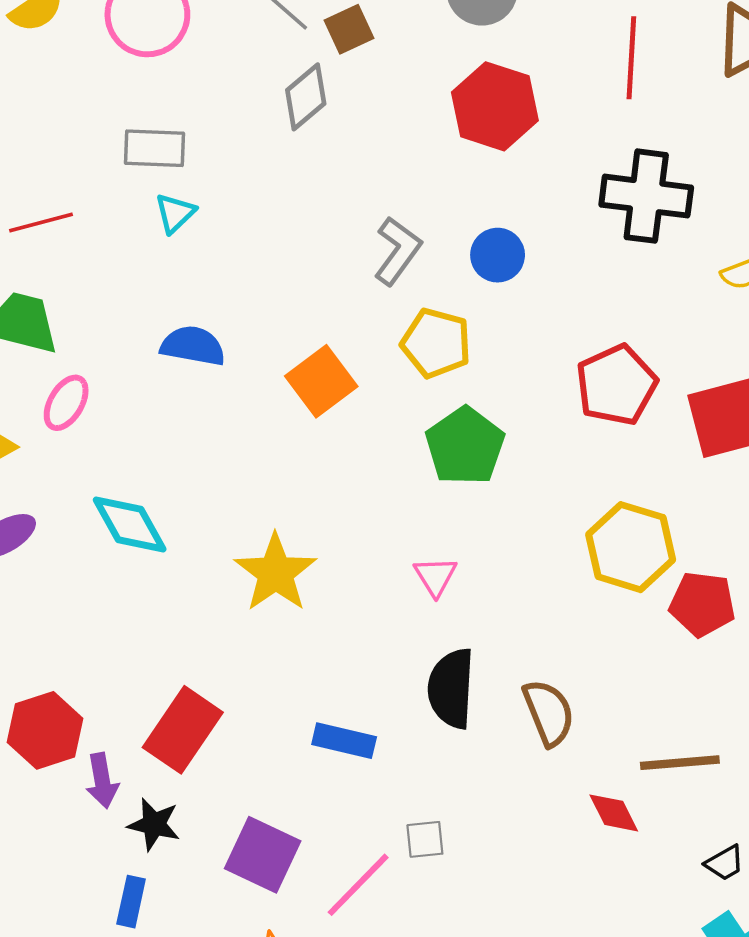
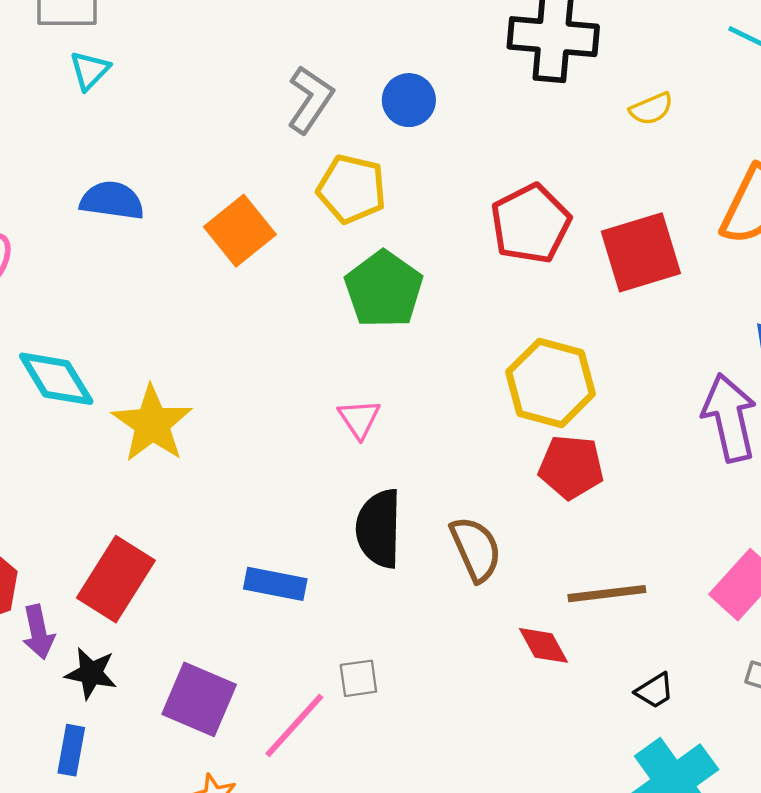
yellow star: (276, 573) -> (152, 424), moved
red pentagon: (702, 604) -> (571, 467), moved

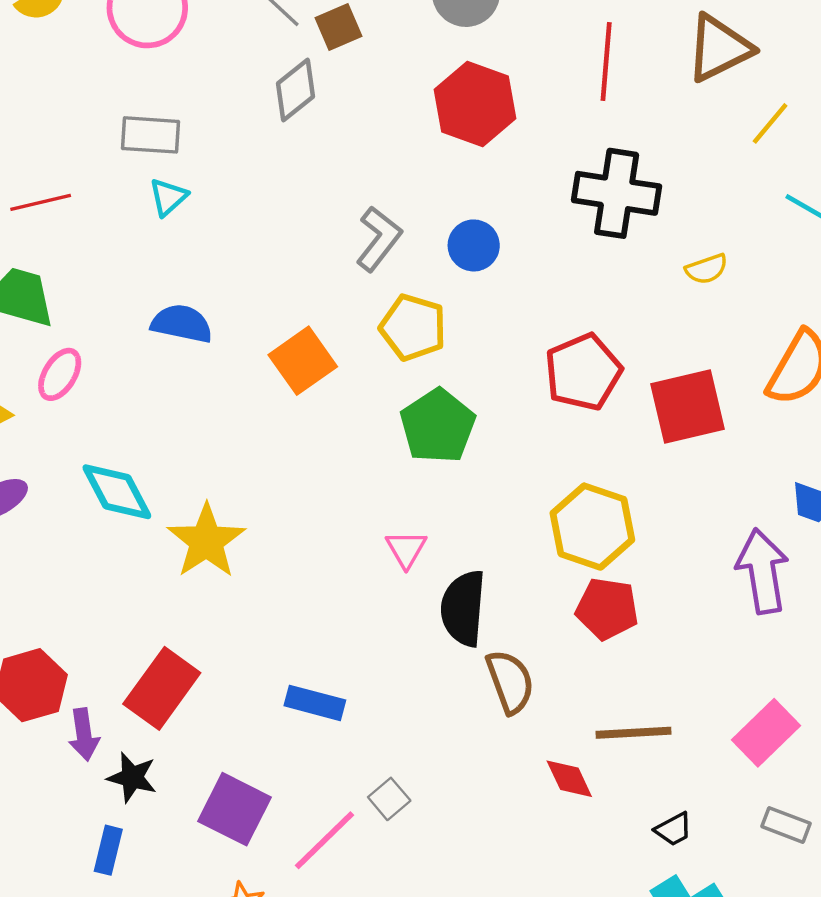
black semicircle: (379, 529) -> (463, 608), moved
gray square: (358, 678) -> (389, 799), turned -36

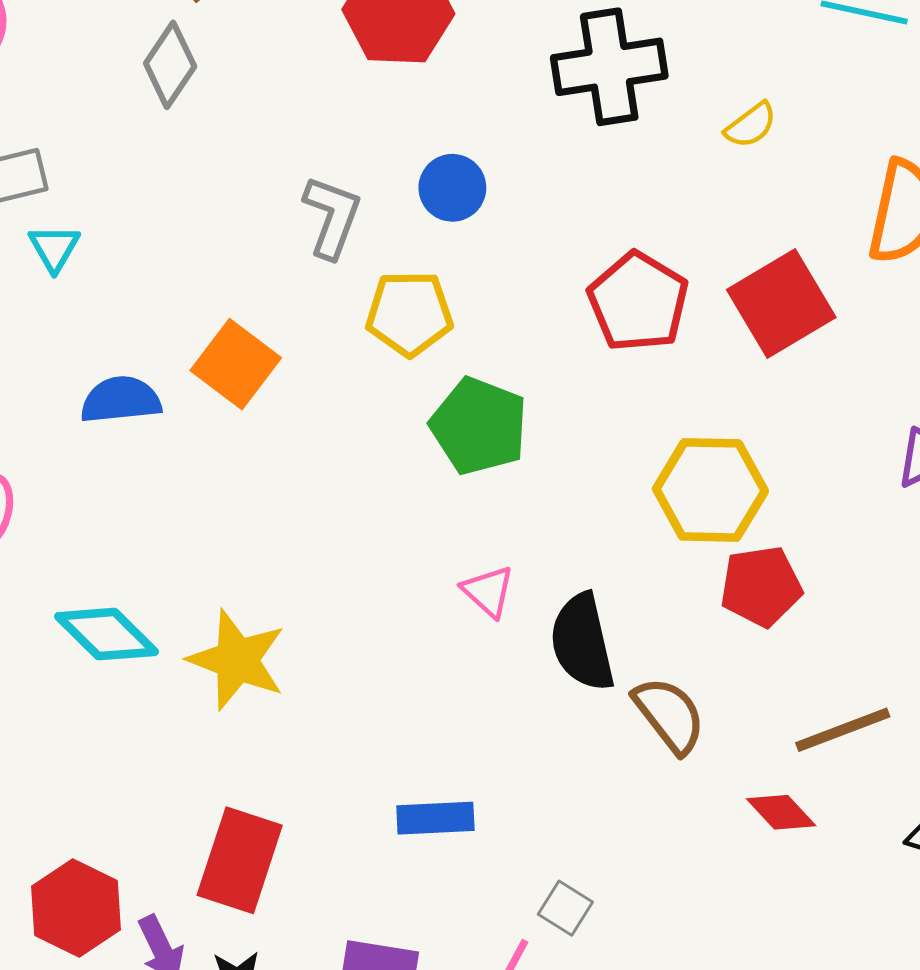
orange square: (303, 361) -> (236, 364), moved

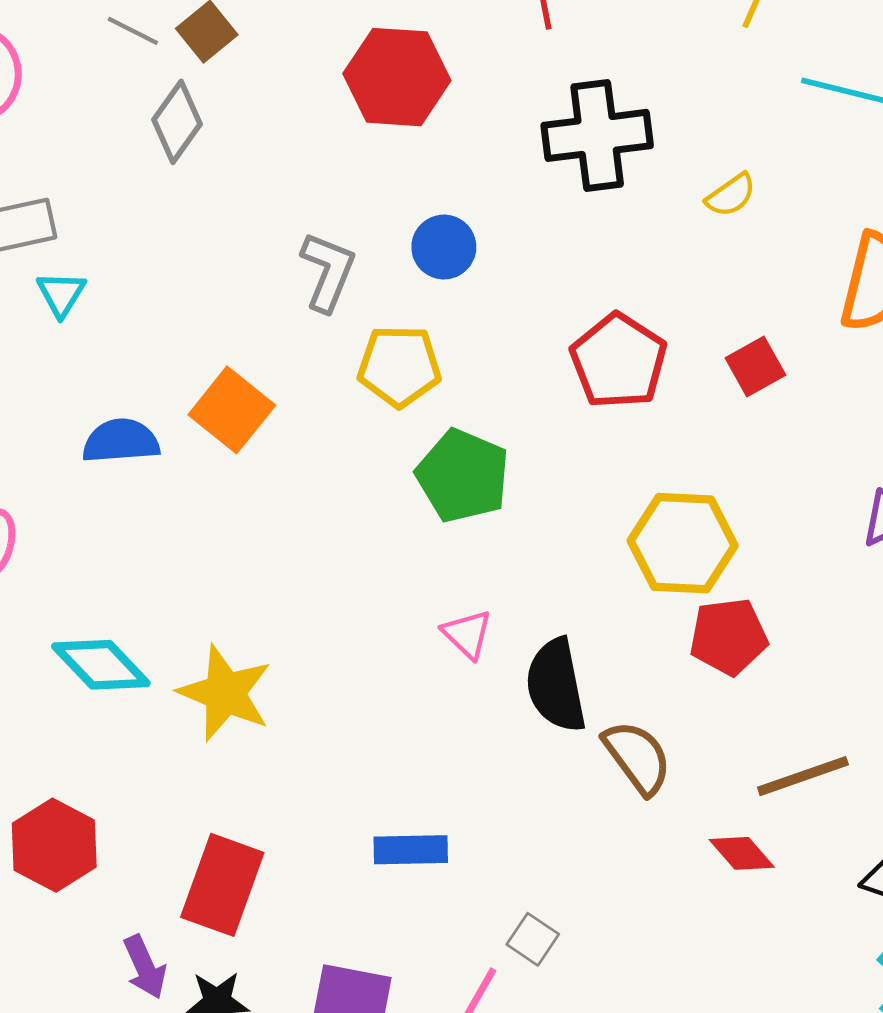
red square: (781, 303) -> (755, 367), size x0.6
red hexagon: (76, 908) -> (54, 845), moved

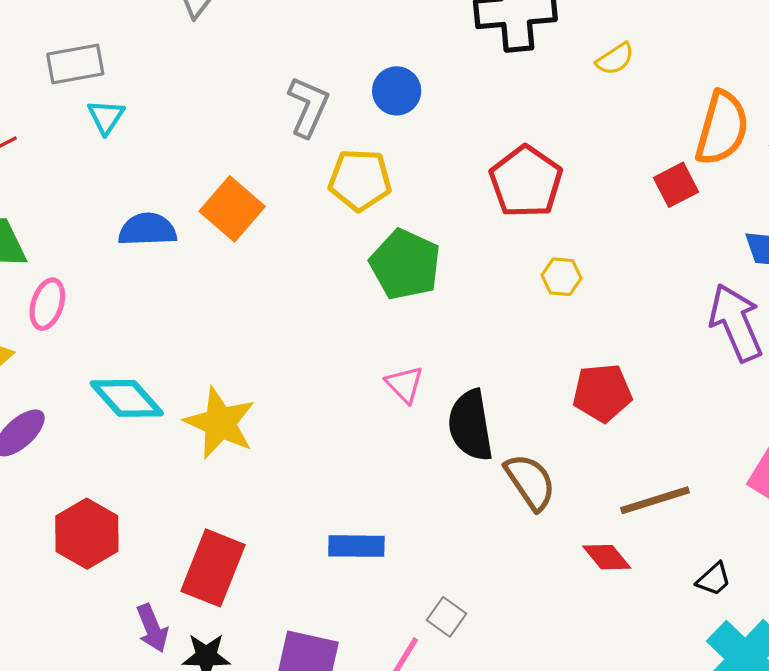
red square: (755, 367) -> (676, 185), moved
yellow hexagon: (683, 543) -> (561, 277), moved, size x0.5

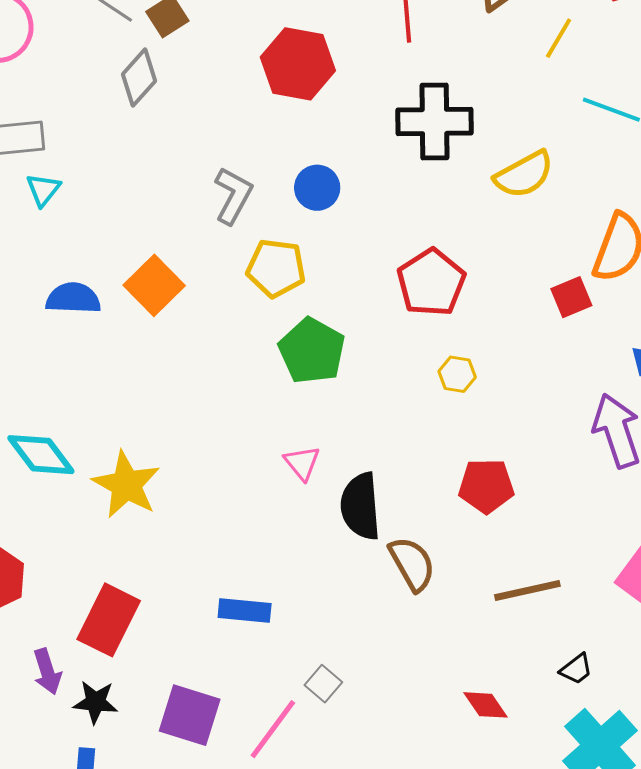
yellow semicircle: (615, 59) -> (524, 175), size x1.6
red diamond: (607, 557) -> (486, 705), moved

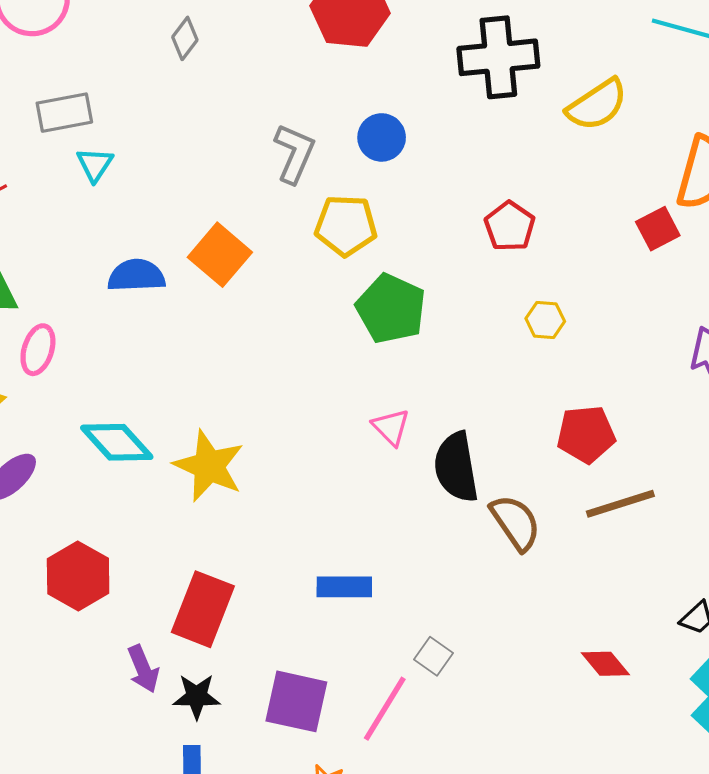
gray diamond: (139, 78) -> (185, 38), size x0.7
red pentagon: (431, 283) -> (510, 226), size x0.7
brown line: (527, 591) -> (620, 504), moved

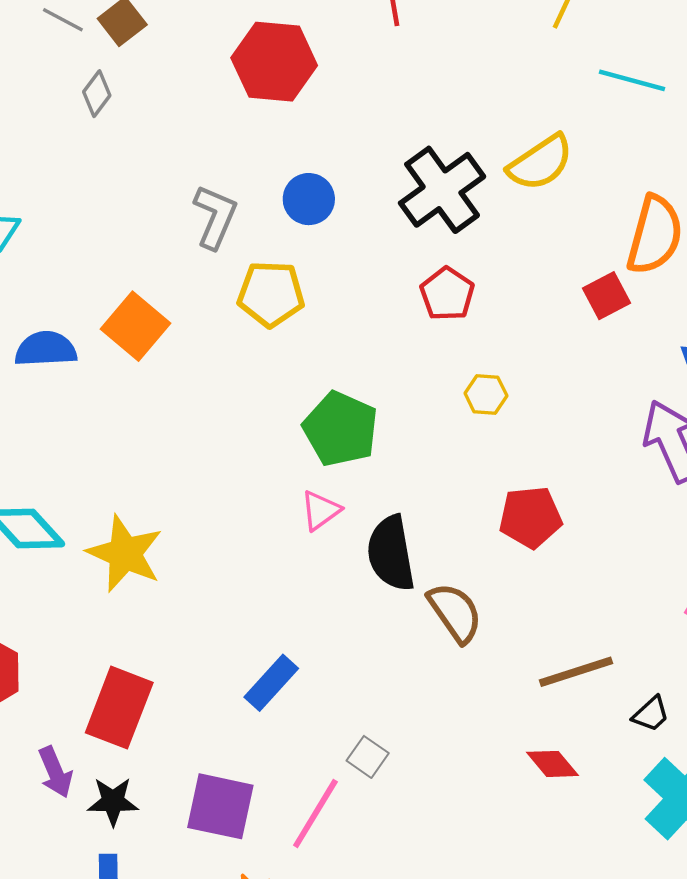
black cross: (498, 57) -> (442, 190), moved, turned -30
green pentagon: (391, 309) -> (341, 429), moved
pink triangle: (391, 427) -> (321, 511), turned 39
brown line: (620, 504) -> (576, 672), moved
blue rectangle: (344, 587) -> (271, 683), turned -48

